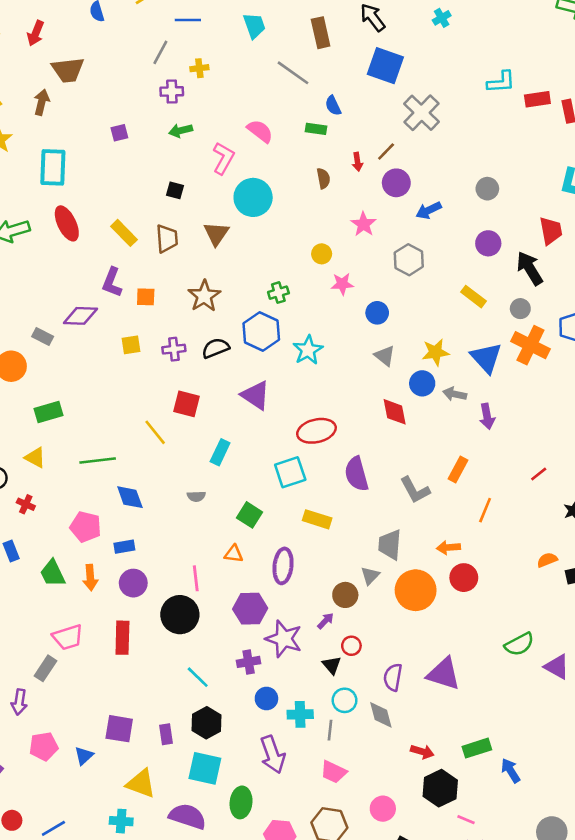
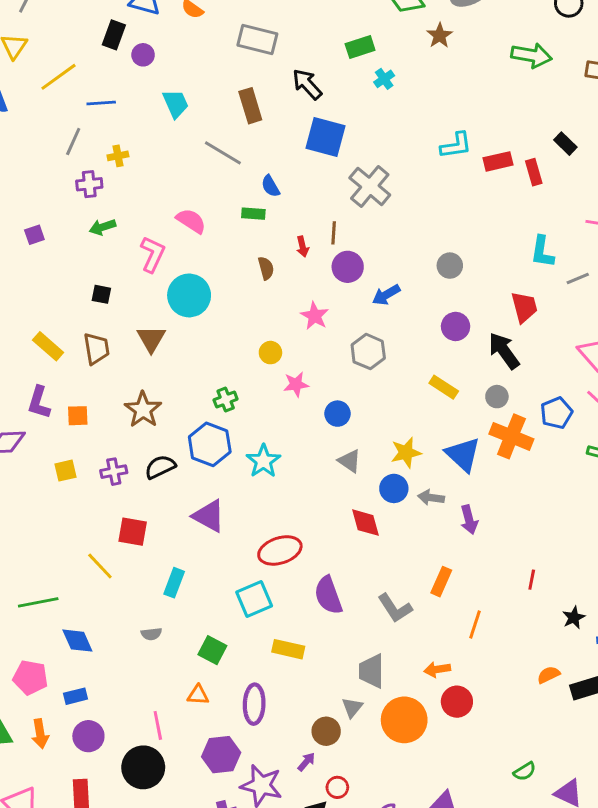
brown line: (386, 152) -> (334, 233), turned -36
red line: (539, 474) -> (532, 580), turned -36
green semicircle: (519, 644) -> (525, 771), size x0.7

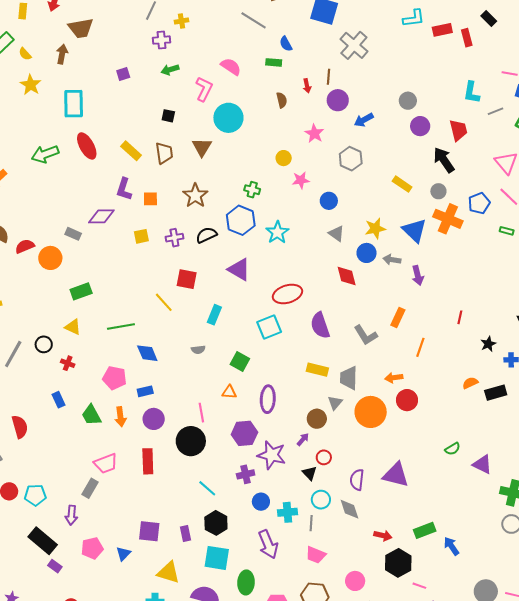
purple circle: (456, 326) -> (420, 126), moved
green cross: (226, 399) -> (252, 190), turned 35
yellow rectangle: (288, 649) -> (317, 370), moved

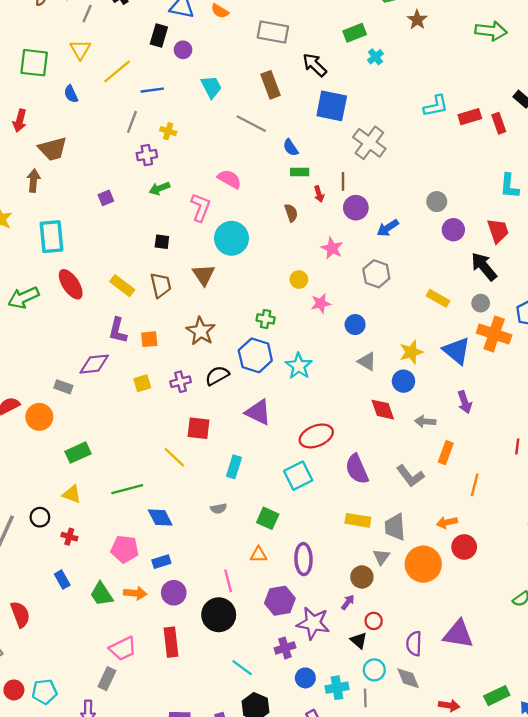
yellow cross: (182, 21) -> (168, 131), turned 32
green rectangle: (274, 62) -> (300, 172), moved
gray arrow: (392, 260) -> (425, 421), moved
orange arrow: (120, 417) -> (135, 593), turned -72

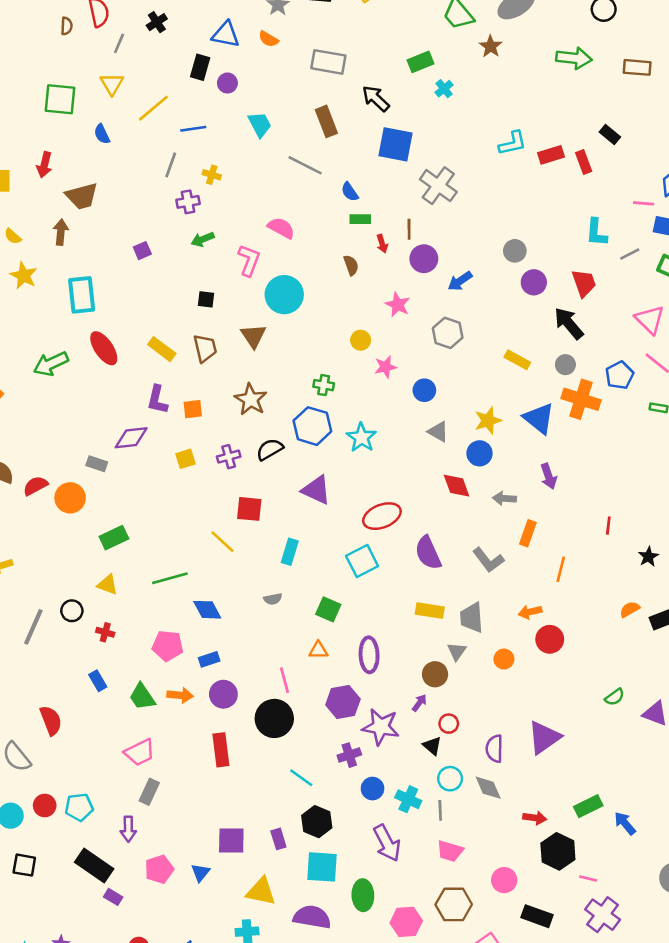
orange circle: (423, 564) -> (504, 659), size x0.5
purple triangle: (458, 634) -> (544, 737), turned -44
pink trapezoid: (123, 649) -> (140, 752), moved
cyan cross: (337, 688) -> (408, 799), turned 35

